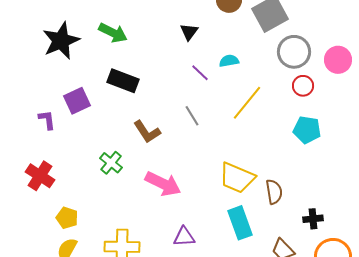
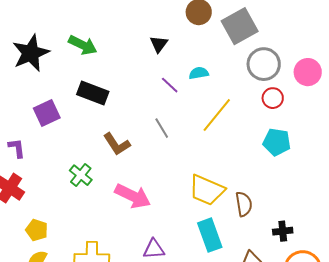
purple L-shape: (47, 120) -> (17, 148), moved

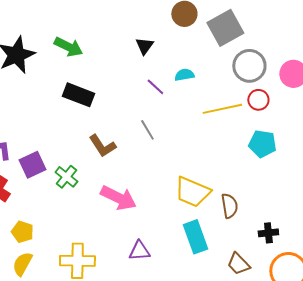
purple square: (47, 113) -> (32, 165), moved
yellow line: (217, 115) -> (222, 109), moved, turned 39

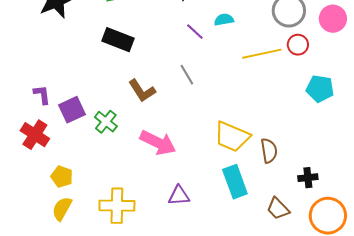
cyan pentagon: (262, 144) -> (320, 89), moved

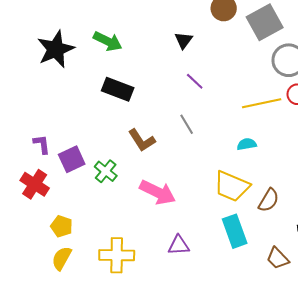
cyan semicircle: (224, 20) -> (247, 144), moved
brown semicircle: (269, 151) -> (269, 200), turned 40

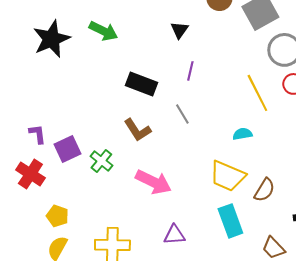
purple line: (195, 81) -> (190, 71), turned 60
black rectangle: (118, 89) -> (141, 84), moved
yellow line: (262, 103) -> (257, 93), turned 75

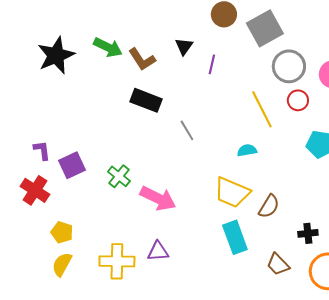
purple line: (190, 71) -> (212, 64), moved
brown L-shape: (137, 130) -> (142, 59), moved
green cross: (101, 161) -> (119, 176), moved
purple triangle: (174, 235) -> (158, 251), moved

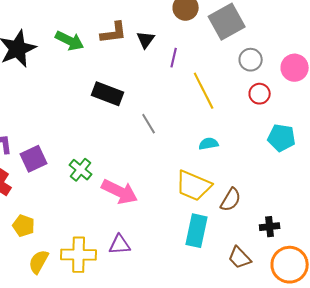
brown L-shape: (142, 59) -> (114, 33), moved, turned -64
gray circle: (289, 66) -> (251, 60), size x0.7
yellow line: (262, 109) -> (204, 91), moved
cyan rectangle: (235, 237) -> (197, 231), turned 32
yellow semicircle: (62, 264) -> (39, 262), moved

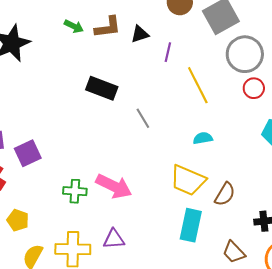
black triangle: (146, 40) -> (140, 34), turned 36
green arrow: (70, 41) -> (74, 26), moved, size x0.7
gray circle: (251, 60) -> (245, 54), size x1.6
green cross: (81, 170) -> (75, 191), moved, turned -35

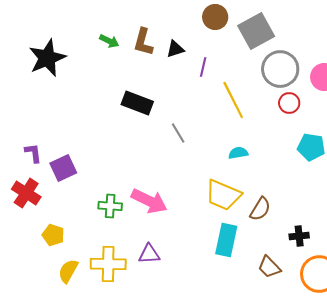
brown L-shape: (108, 27) -> (143, 42), turned 112

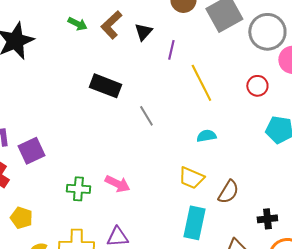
brown L-shape: (143, 42) -> (111, 25), turned 32
black triangle: (175, 49) -> (143, 32), turned -30
gray circle: (280, 69) -> (267, 32), moved
yellow trapezoid: (223, 195) -> (191, 178), size x0.7
pink arrow: (149, 201) -> (117, 184), size x0.7

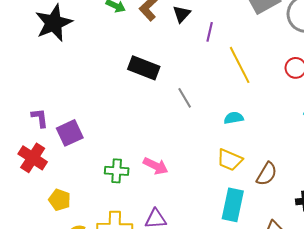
cyan semicircle: (206, 136) -> (234, 118), moved

